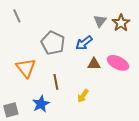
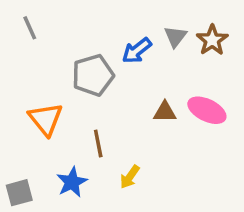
gray pentagon: (53, 43) -> (93, 75), turned 30
blue arrow: (84, 43) -> (137, 51), moved
yellow arrow: (83, 96) -> (130, 177), moved

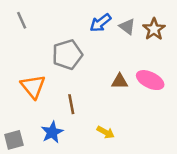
gray triangle: (175, 37) -> (127, 27), turned -30
blue arrow: (137, 51) -> (100, 23), moved
yellow arrow: (130, 177) -> (106, 132), moved, turned -96

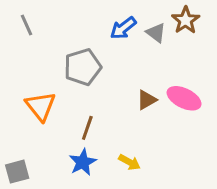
brown star: (154, 29) -> (186, 20), moved
brown triangle: (120, 81) -> (147, 100), turned -30
brown line: (71, 104) -> (87, 128), turned 30
blue star: (52, 132) -> (83, 162), moved

